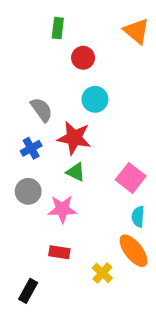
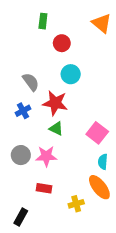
gray circle: (28, 191) -> (21, 155), moved
yellow cross: (102, 273) -> (76, 204), turned 32

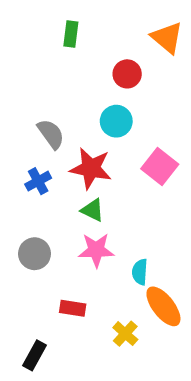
red circle: (62, 43) -> (127, 74), moved
pink square: (97, 133) -> (160, 167), moved
pink star: (46, 156) -> (96, 250), moved
cyan semicircle: (103, 162) -> (140, 272), moved
yellow cross: (76, 204) -> (125, 334), turned -32

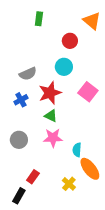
gray semicircle: (51, 134) -> (28, 74), turned 102
red star: (91, 168) -> (50, 93), turned -30
red rectangle: (73, 308) -> (33, 177), moved, turned -64

